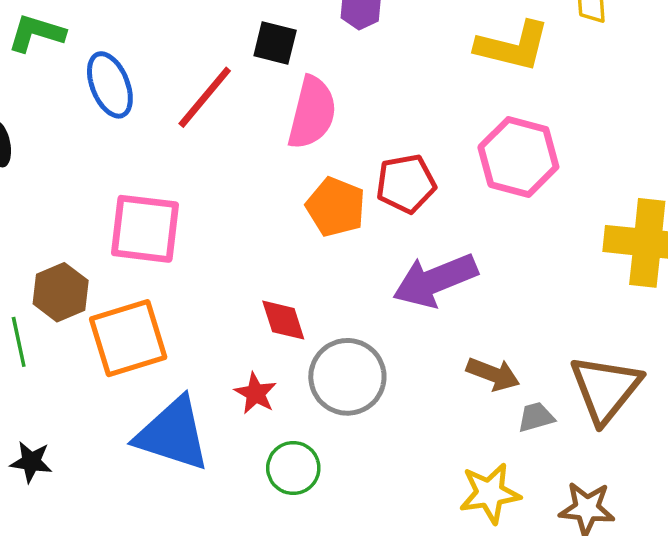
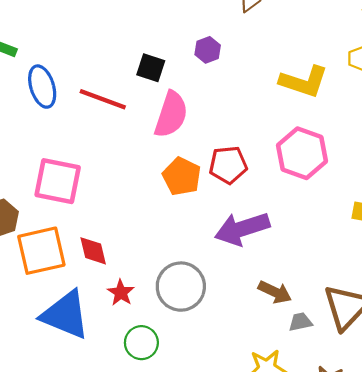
red line: (205, 97) -> (103, 99), turned 66
red diamond: (283, 320) -> (93, 251), moved

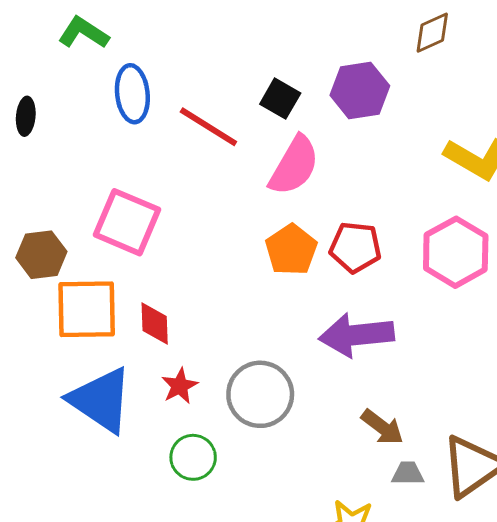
purple hexagon: (208, 50) -> (360, 91), size x1.6

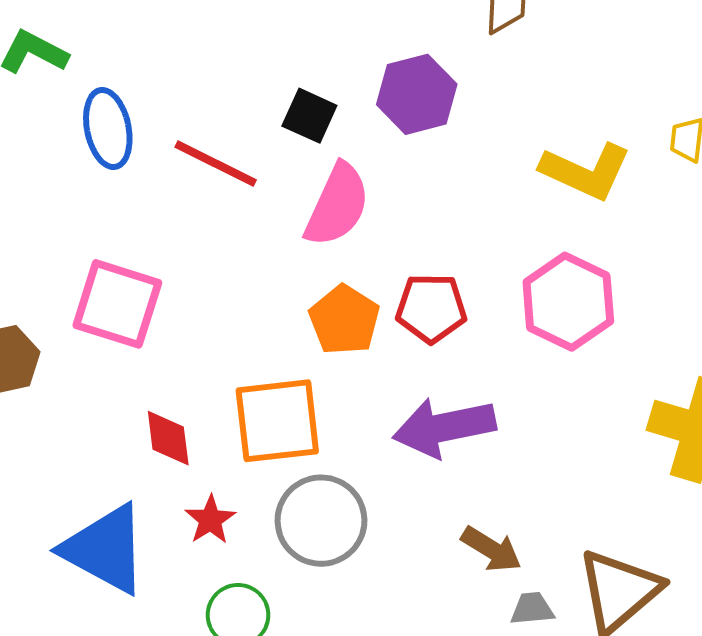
orange square: (87, 309) -> (277, 421), moved

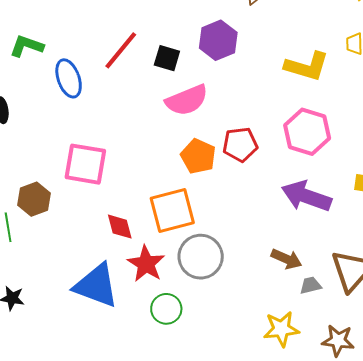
red line: (216, 164) -> (121, 50), moved, turned -69
pink semicircle: (337, 205) -> (187, 100), turned 51
purple arrow: (444, 427) -> (306, 196), moved, turned 39
red star: (210, 520) -> (146, 264), size x1.5

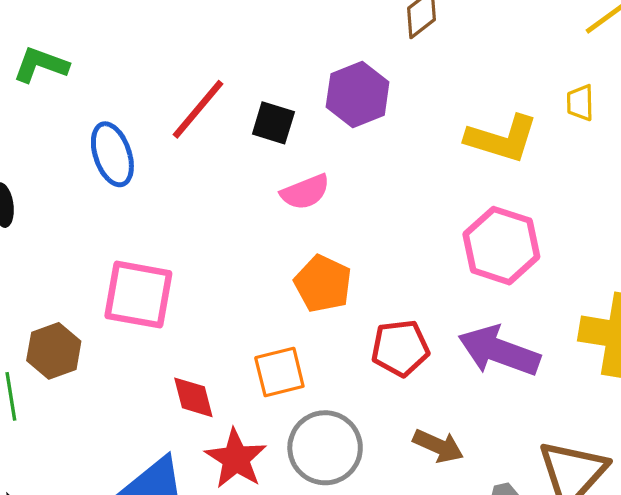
green L-shape: (27, 46) -> (41, 65), moved
pink semicircle: (187, 100) -> (305, 192), size x0.7
red pentagon: (240, 144) -> (400, 348), moved
orange square: (172, 211) -> (279, 372), size x0.7
brown arrow: (286, 259) -> (438, 446), moved

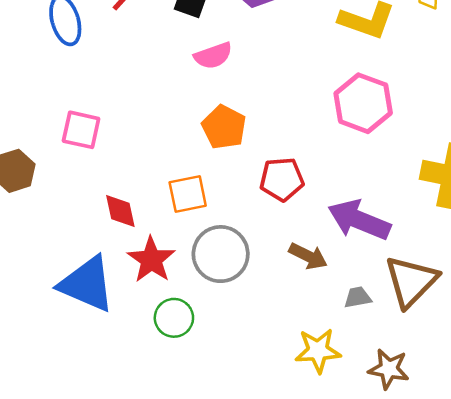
pink square: (138, 295) -> (81, 130), size x0.7
purple arrow: (499, 351) -> (359, 220), moved

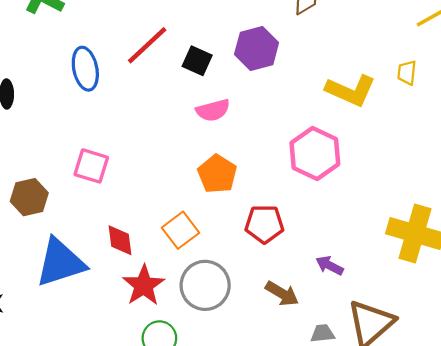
pink hexagon: (363, 103) -> (315, 153), moved
orange square: (188, 194) -> (180, 230), turned -30
purple arrow: (359, 220) -> (329, 265), size x0.5
blue triangle: (87, 284) -> (60, 263), moved, turned -46

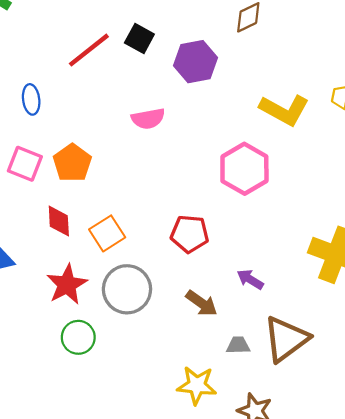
black square: (197, 61) -> (139, 39), moved
blue ellipse: (85, 69) -> (31, 99), moved, size x0.7
orange pentagon: (217, 174) -> (72, 163), moved
red diamond: (120, 240) -> (59, 221), moved

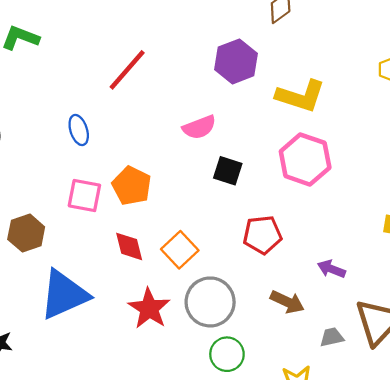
black square: (139, 39) -> (228, 171), moved
yellow L-shape: (284, 110) -> (301, 96), moved
green circle: (78, 337) -> (227, 354), moved

